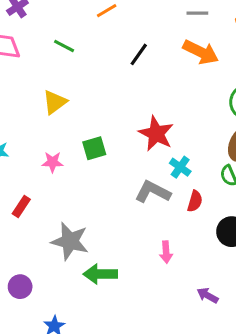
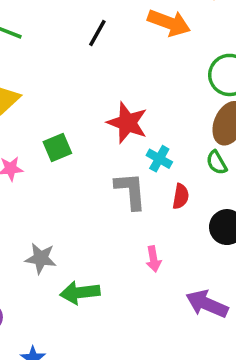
gray L-shape: (153, 192) -> (131, 191), turned 64
gray star: (70, 241) -> (41, 258), size x0.7
purple arrow: (208, 295) -> (207, 304), size x1.6

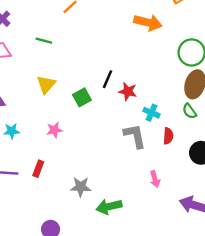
black line: (97, 33) -> (107, 79), moved
red star: (127, 123) -> (128, 91), size x0.7
green square: (57, 147) -> (82, 97), moved

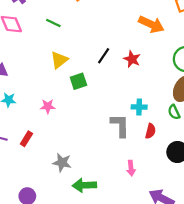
black line: (107, 79) -> (104, 56), moved
yellow triangle: (46, 84) -> (59, 60), moved
red star: (128, 91) -> (132, 59), moved
cyan cross: (151, 113) -> (139, 107), turned -32

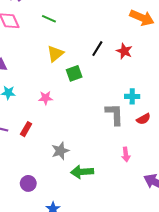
red semicircle: (150, 131) -> (143, 119), turned 48
gray star: (62, 163) -> (60, 151), turned -30

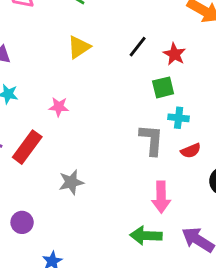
green square: (74, 73) -> (163, 87), moved
red rectangle: (26, 129) -> (27, 147), size x1.6
pink arrow: (126, 154) -> (161, 197), size x1.5
green arrow: (82, 172) -> (146, 236), moved

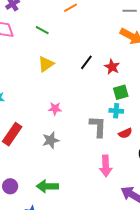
green square: (163, 87) -> (121, 92), moved
pink star: (59, 107) -> (55, 109), moved
gray star: (71, 182) -> (51, 140), moved
green arrow: (146, 236) -> (47, 186), moved

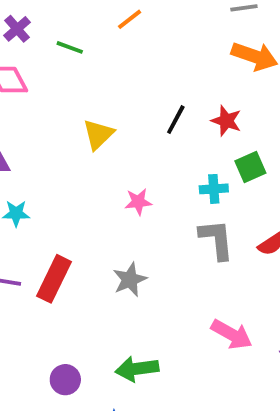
green line: (42, 30) -> (70, 47), moved
pink star: (55, 109) -> (138, 202), moved
cyan cross: (116, 111) -> (214, 189), moved
pink arrow: (106, 166) -> (232, 334), moved, turned -50

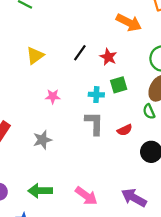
pink arrow: (232, 334) -> (86, 196), moved

